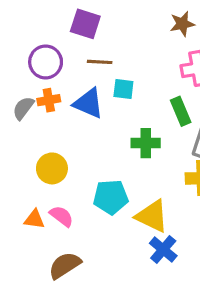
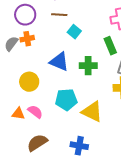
cyan square: (123, 89) -> (74, 32), turned 32
blue triangle: (88, 103) -> (59, 62), moved
blue cross: (163, 249) -> (79, 146), moved, turned -30

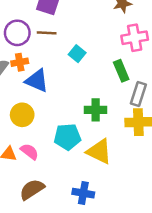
brown line: (59, 15) -> (47, 33), moved
blue triangle: (59, 62) -> (37, 81), moved
green cross: (88, 66) -> (96, 110), moved

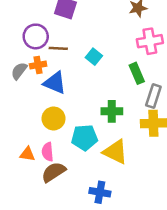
brown line: (47, 33) -> (58, 48), moved
yellow circle: (22, 115) -> (54, 118), moved
pink semicircle: (29, 152) -> (48, 152), turned -132
brown semicircle: (32, 189) -> (54, 172), moved

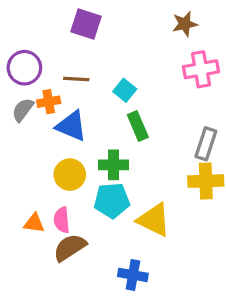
purple circle: (36, 36) -> (24, 68), moved
green rectangle: (137, 73) -> (138, 126), moved
green cross: (112, 111) -> (113, 165), moved

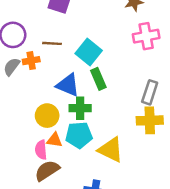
cyan square: (125, 90) -> (89, 52), size x1.5
blue triangle: (71, 126) -> (68, 85), moved
orange triangle: (34, 223) -> (54, 140), moved

